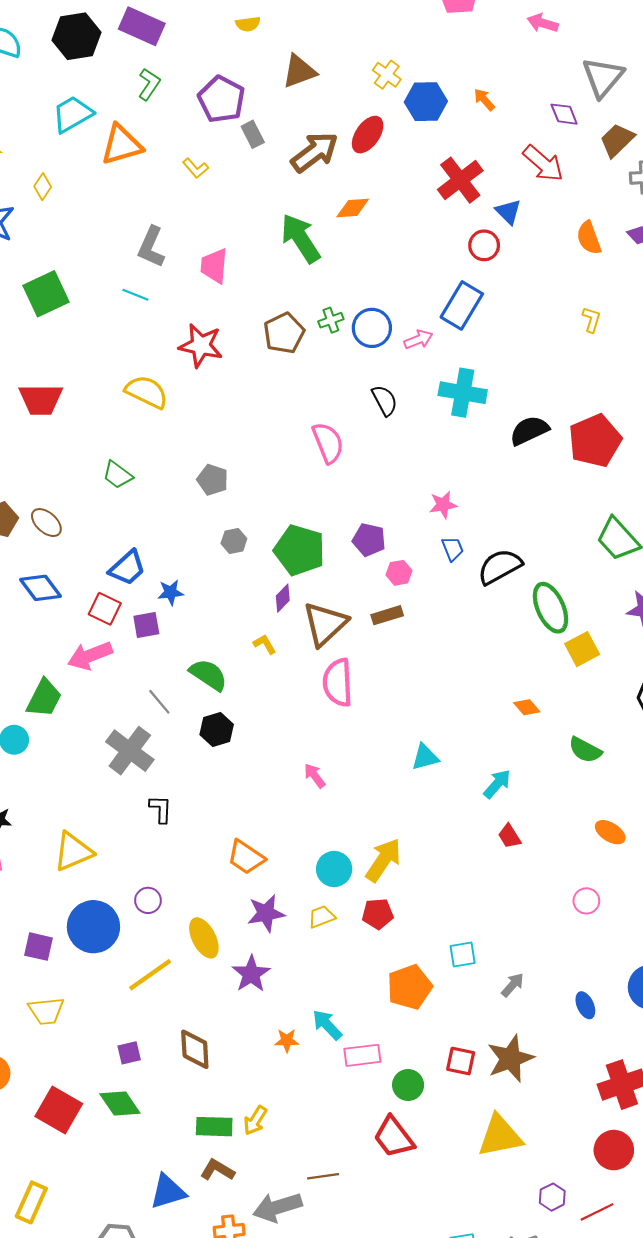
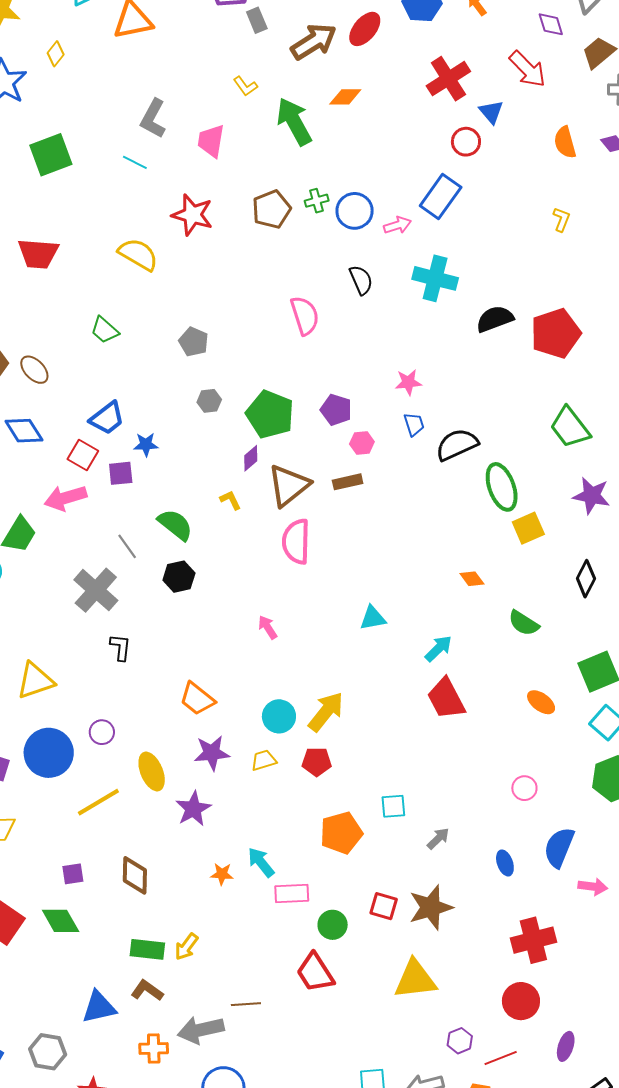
yellow L-shape: (196, 168) -> (245, 86), moved
red trapezoid: (509, 836) -> (446, 699), size x1.8
pink circle: (586, 901) -> (524, 788), moved

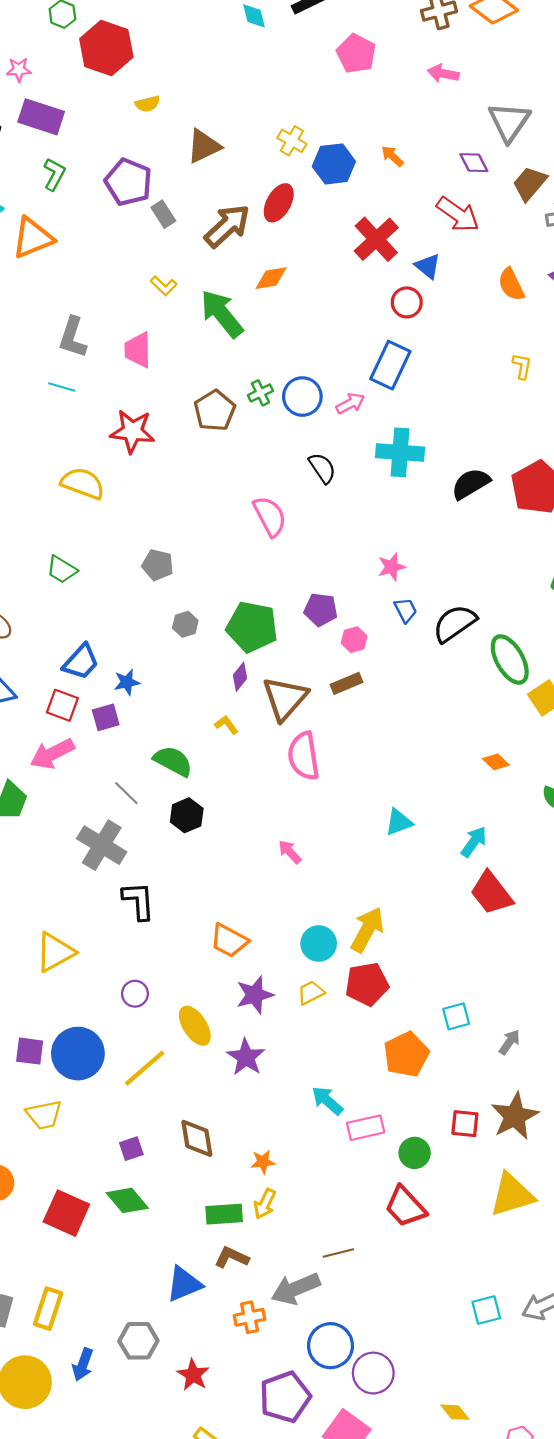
black L-shape: (120, 647) -> (138, 901), size x1.4
blue circle: (49, 753) -> (78, 1054), moved
red pentagon: (317, 762) -> (367, 984), size x1.4
orange star: (222, 874) -> (263, 1162), moved

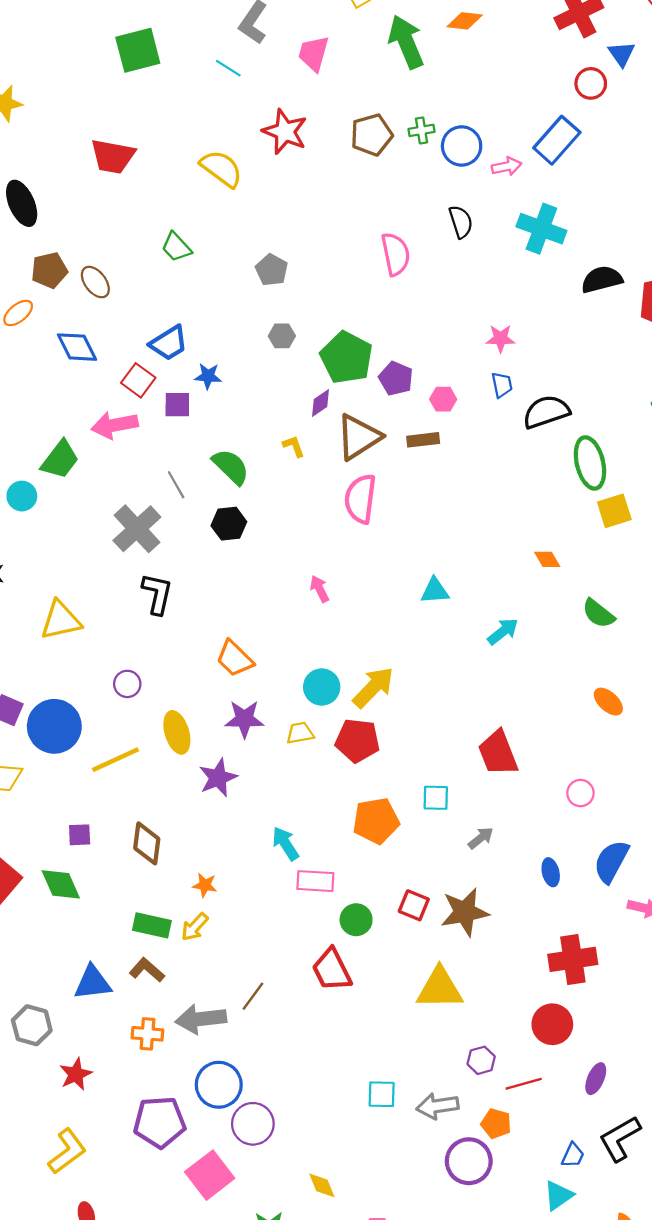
purple pentagon: (321, 610) -> (396, 378), moved
red trapezoid: (491, 893) -> (498, 753), moved
brown line: (338, 1253) -> (253, 996), turned -56

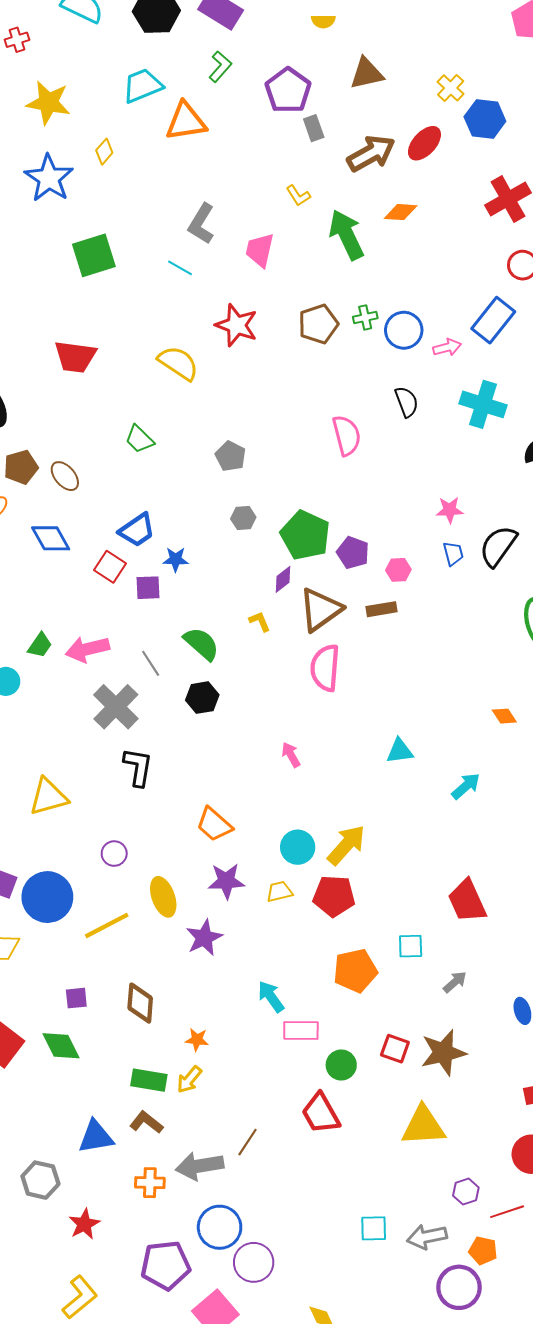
black semicircle: (546, 412) -> (498, 546), moved, turned -33
pink arrow: (115, 425) -> (87, 649), moved
green trapezoid: (60, 460) -> (40, 645), size x0.7

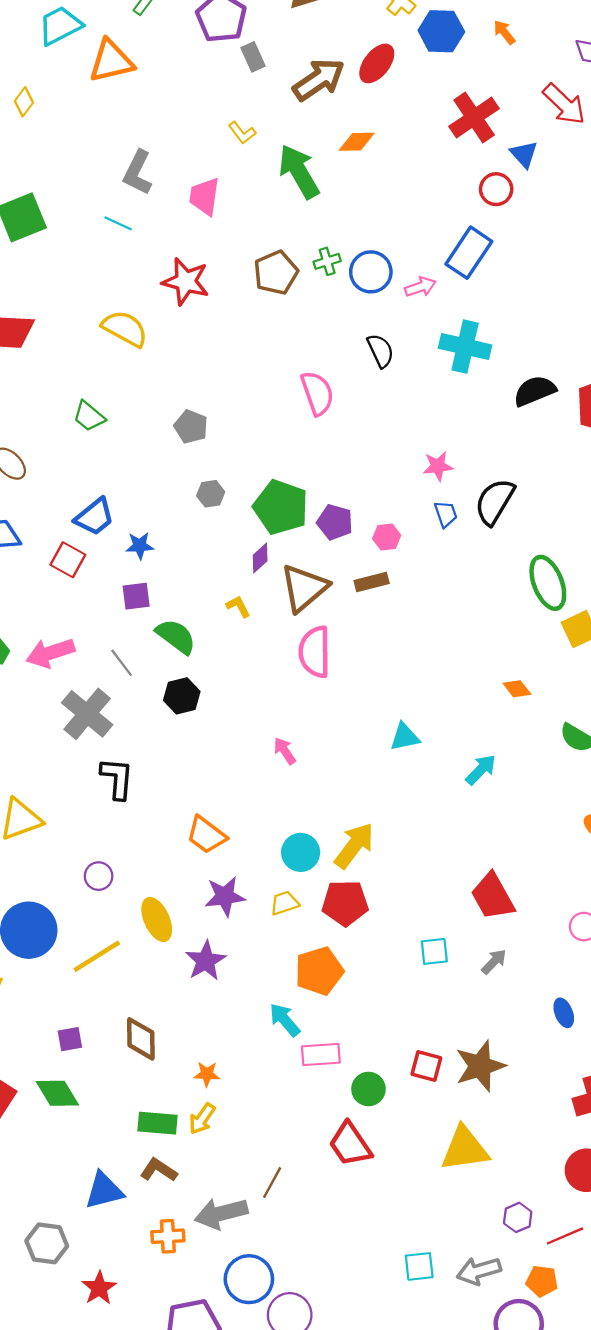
purple square: (148, 588) -> (136, 596), moved
orange pentagon: (355, 971) -> (319, 971), moved
gray arrow: (455, 982) -> (494, 962), moved

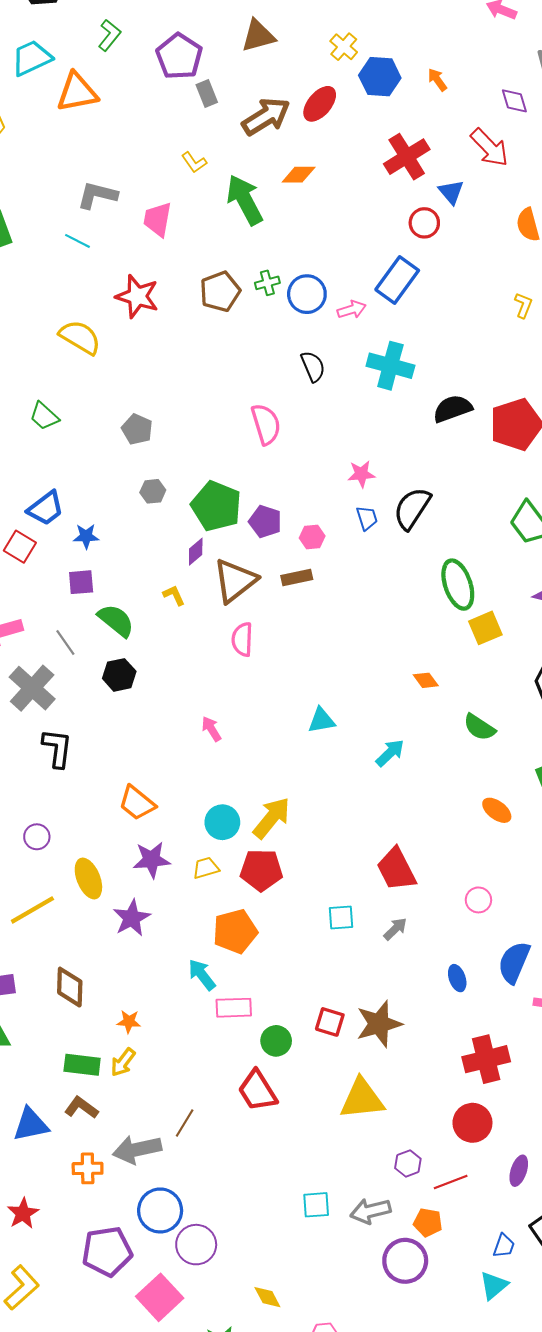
gray L-shape: (138, 173) -> (97, 195), turned 75
pink semicircle: (317, 393) -> (266, 424), moved
pink semicircle: (315, 652) -> (242, 639), size x0.7

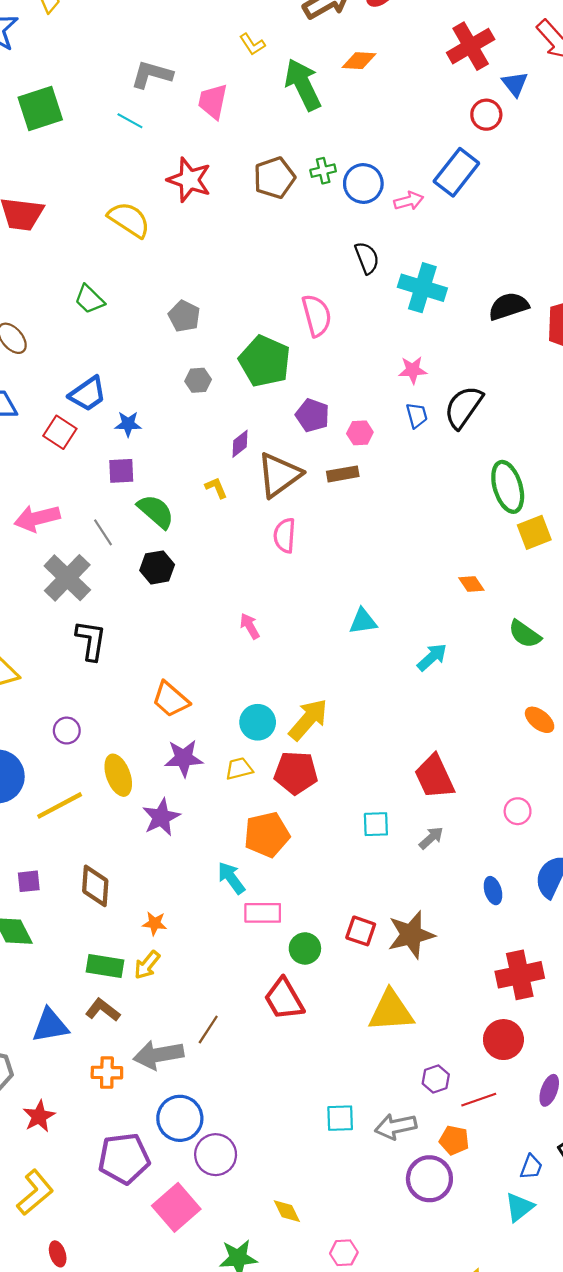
cyan cross: (390, 366) -> (422, 288), moved
green pentagon: (216, 506) -> (265, 361), moved

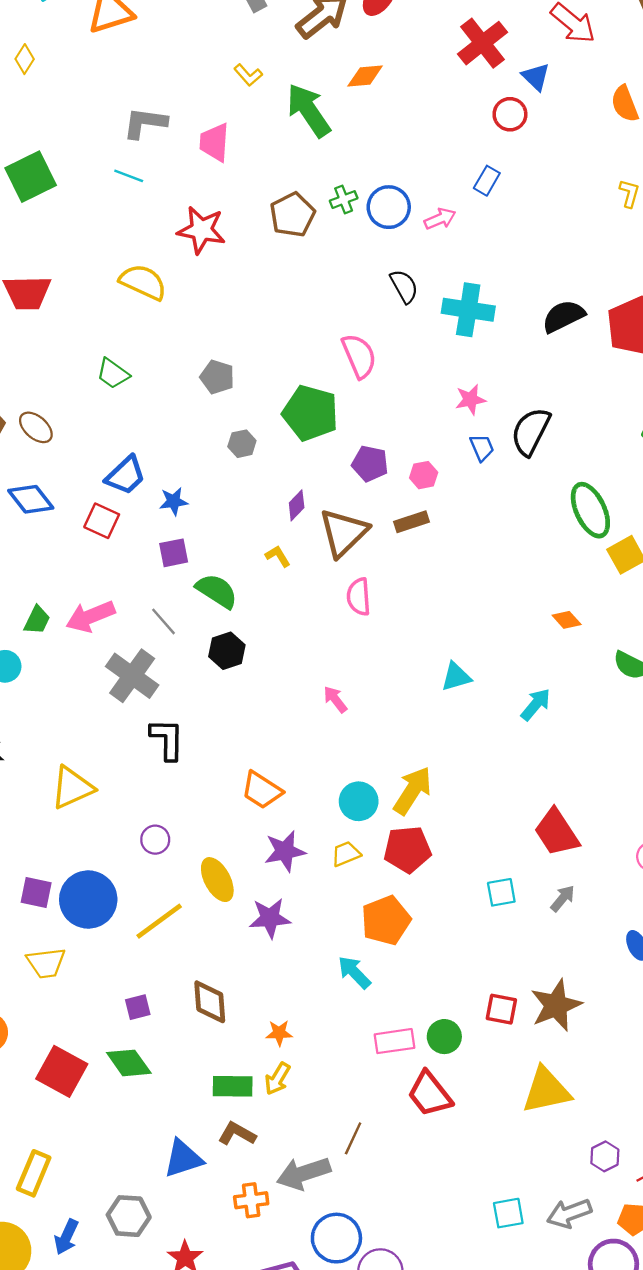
blue rectangle: (456, 172) -> (487, 181), size x0.6
purple star: (161, 817) -> (270, 918), turned 30
pink rectangle: (263, 913) -> (394, 1041), moved

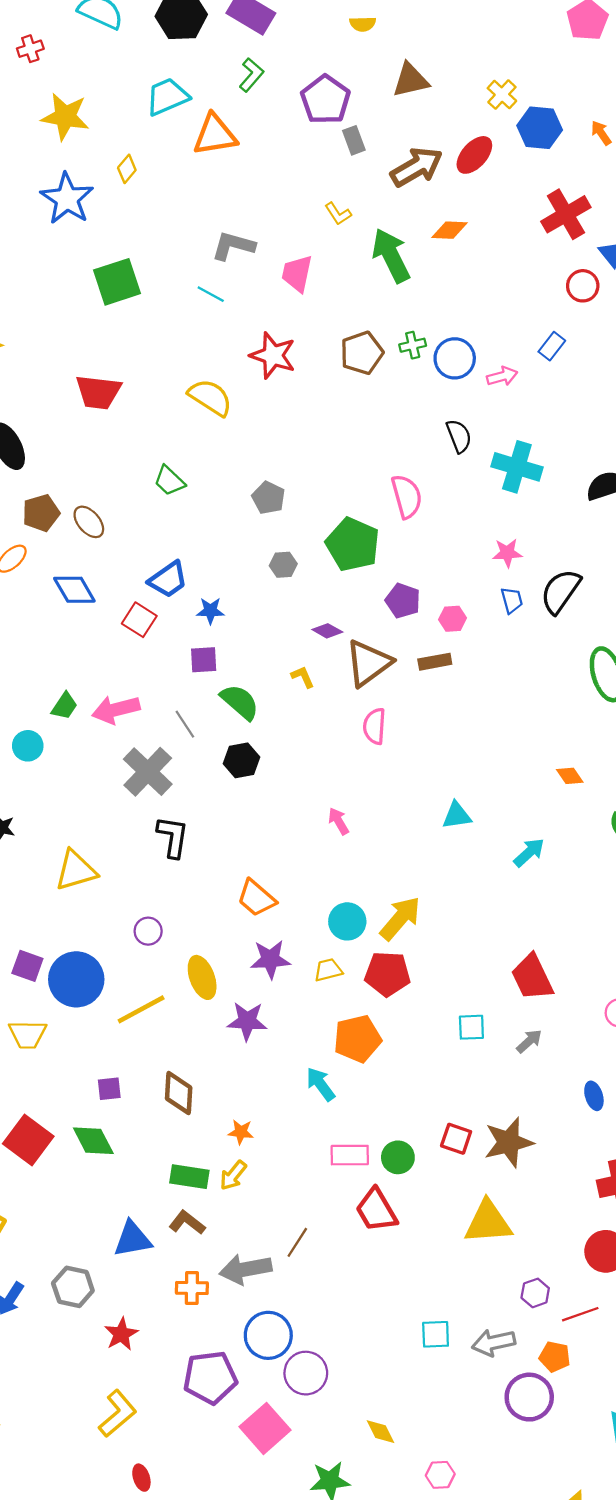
purple diamond: (297, 505) -> (327, 631), turned 68

